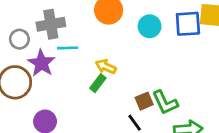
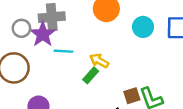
cyan line: (68, 48) -> (64, 51), moved
purple star: (41, 63) -> (43, 34), moved

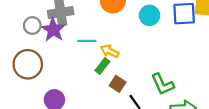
cyan line: (64, 51) -> (87, 41), moved
brown square: (132, 96) -> (118, 84), moved, turned -35

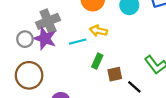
yellow arrow: (110, 51) -> (98, 31), moved
brown square: (118, 84) -> (115, 74), turned -32

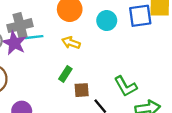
cyan line: (78, 42) -> (34, 37), moved

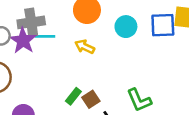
green rectangle: (65, 74) -> (73, 96), moved
brown square: (82, 90) -> (91, 99), turned -35

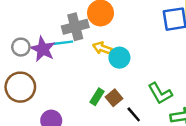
gray cross: (31, 22) -> (75, 27), moved
cyan circle: (126, 27) -> (119, 58), moved

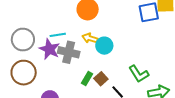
gray cross: (75, 27) -> (69, 52), moved, turned 30
gray circle: (21, 47) -> (23, 40), size x1.5
purple star: (43, 49) -> (49, 49), moved

